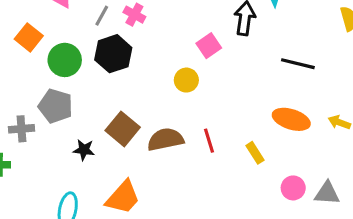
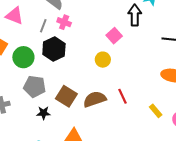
gray pentagon: (56, 106) -> (35, 86), moved
yellow rectangle: (255, 153) -> (156, 111), moved

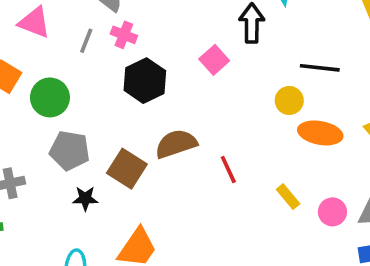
black hexagon: (54, 49) -> (145, 81), moved
yellow circle: (103, 60) -> (289, 100), moved
brown semicircle: (95, 99) -> (176, 144), moved

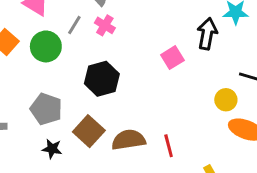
black hexagon: (145, 81) -> (102, 79), moved
green circle: (50, 97) -> (46, 46), moved
brown semicircle: (176, 144) -> (129, 140), moved

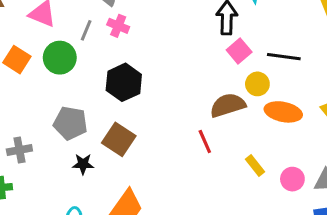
pink square: (172, 58) -> (239, 51), moved
brown semicircle: (129, 140) -> (228, 105), moved

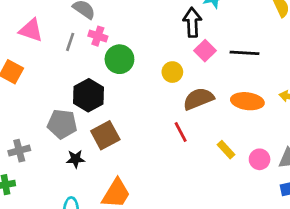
green circle: (60, 58) -> (119, 59), moved
black hexagon: (124, 82) -> (88, 95), moved
yellow circle: (257, 84) -> (172, 72), moved
brown square: (119, 139) -> (105, 135), turned 32

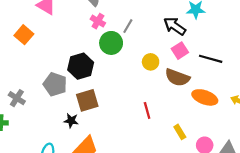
black arrow: (192, 22) -> (175, 26), turned -65
gray line: (70, 42) -> (128, 26), moved
brown semicircle: (198, 99) -> (177, 77), moved, turned -150
gray cross: (19, 151) -> (17, 98), turned 35
black star: (76, 159) -> (71, 121), moved

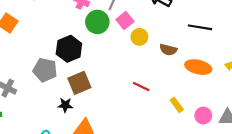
pink square: (180, 51) -> (125, 20), moved
brown semicircle: (177, 77) -> (168, 50), size x0.7
red line: (147, 110) -> (141, 86), turned -42

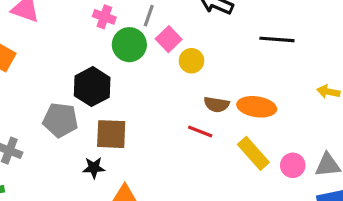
brown semicircle: (168, 50) -> (217, 104), moved
orange ellipse: (198, 67) -> (257, 107), moved
brown square: (79, 83) -> (111, 134), turned 30
yellow rectangle: (177, 105) -> (253, 153), size x1.5

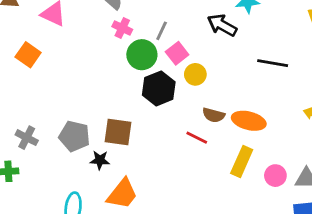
black hexagon: (92, 87) -> (159, 88), moved
gray pentagon: (60, 120) -> (74, 136), moved
yellow rectangle: (253, 153) -> (242, 162), turned 60

